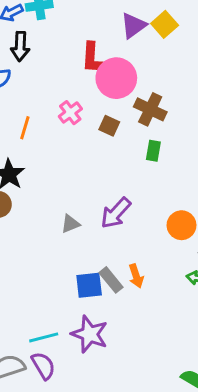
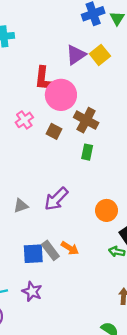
orange arrow: (136, 276) -> (70, 248), turned -42
purple star: (90, 334) -> (32, 291), size x0.7

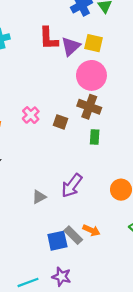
yellow square: (100, 55) -> (93, 43), turned -30
red L-shape: (44, 79) -> (49, 38), moved
pink circle: (61, 95) -> (91, 75), moved

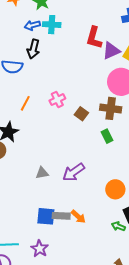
brown cross: (89, 107) -> (111, 108), turned -30
green rectangle: (95, 137) -> (107, 136), turned -48
gray rectangle: (73, 235) -> (61, 216), turned -60

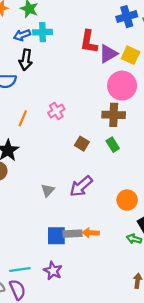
brown square: (81, 114) -> (82, 144), moved
gray triangle: (42, 173) -> (48, 190), turned -32
orange arrow: (78, 217) -> (91, 233), turned 147

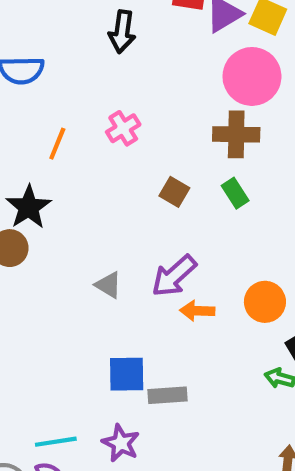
black arrow: (26, 60) -> (122, 32), moved
gray triangle: (48, 190) -> (108, 285), turned -40
orange arrow: (91, 233) -> (197, 311), moved
gray rectangle: (72, 234) -> (168, 395), moved

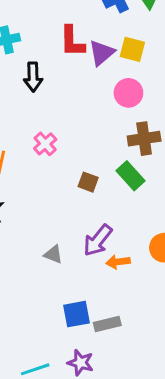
pink circle: (252, 76) -> (128, 93), size x0.7
brown cross: (236, 134) -> (144, 139), moved
green rectangle: (235, 193) -> (130, 176), size x1.4

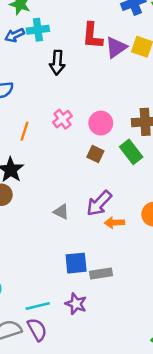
pink circle: (128, 93) -> (101, 123), moved

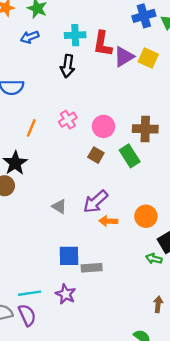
cyan cross: (38, 30) -> (75, 35), moved

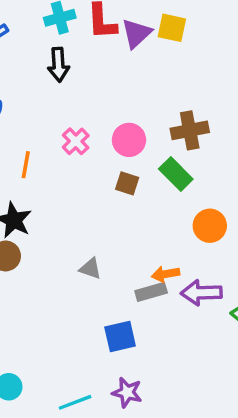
purple arrow: (96, 202) -> (201, 293), moved, turned 52
orange circle: (146, 216) -> (210, 226), moved
gray rectangle: (92, 268) -> (151, 292), moved

